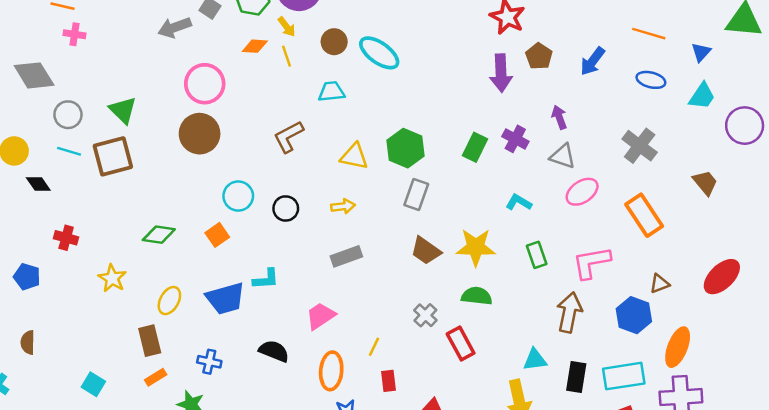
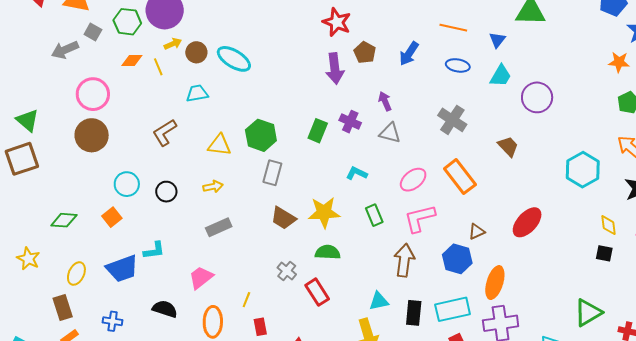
yellow arrow: (287, 27) -> (173, 44), moved, turned -72
pink ellipse: (582, 192) -> (413, 180), moved

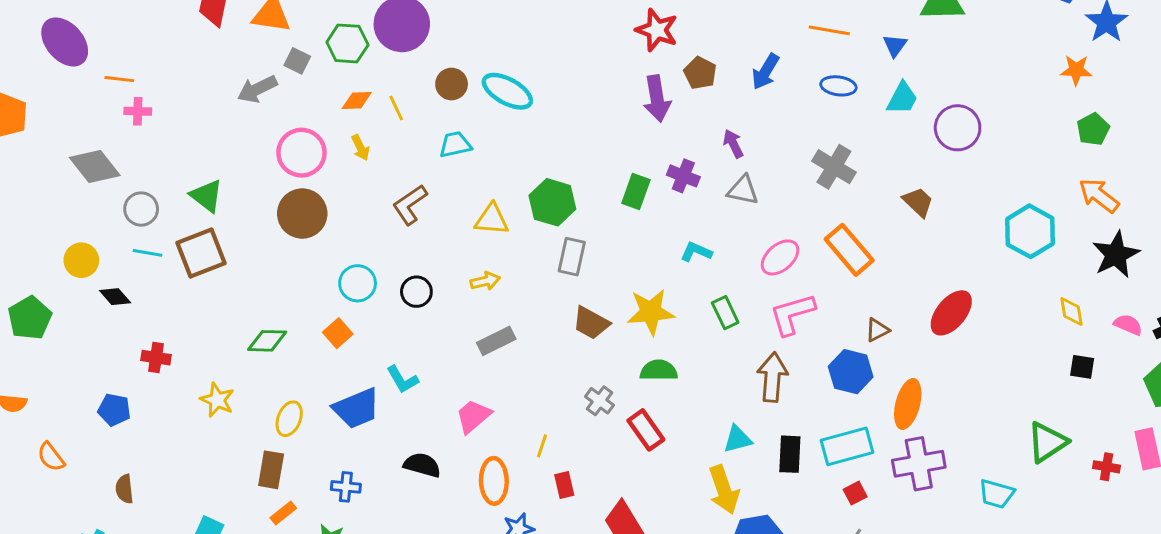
yellow arrow: (173, 44) -> (360, 148), moved, turned 90
cyan L-shape: (154, 250) -> (402, 379), turned 70
black square: (604, 253) -> (1082, 367), moved
brown rectangle: (63, 307) -> (271, 470), turned 30

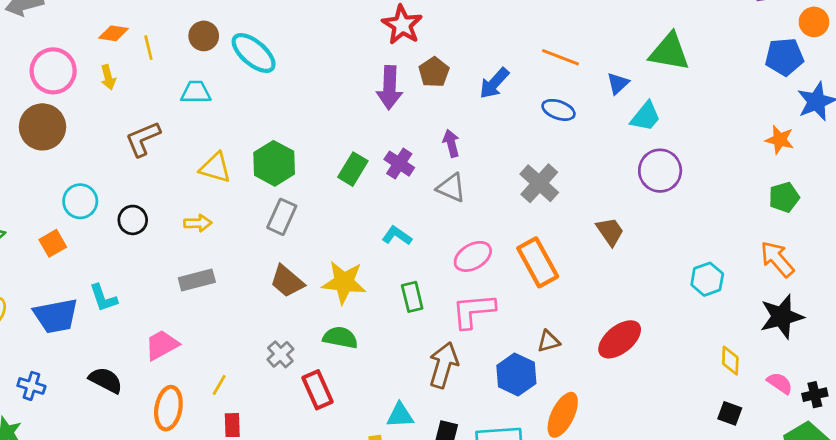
cyan trapezoid: (902, 98) -> (645, 116), moved
cyan hexagon: (1030, 231) -> (707, 279), size x0.7

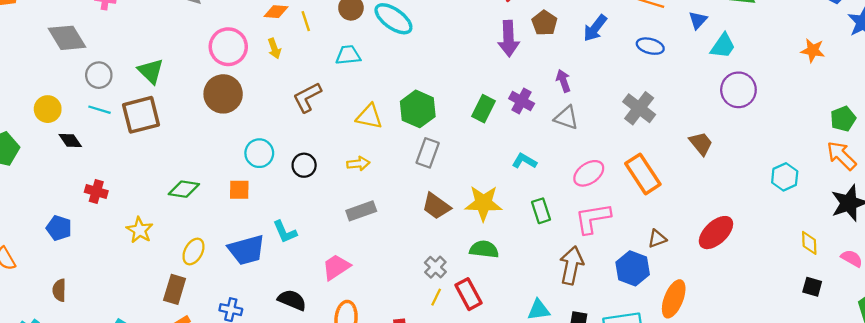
orange star: (780, 140) -> (813, 50), moved
green pentagon: (784, 197) -> (843, 119), moved
orange square: (53, 243) -> (239, 190), turned 35
yellow line: (219, 385) -> (436, 297), moved

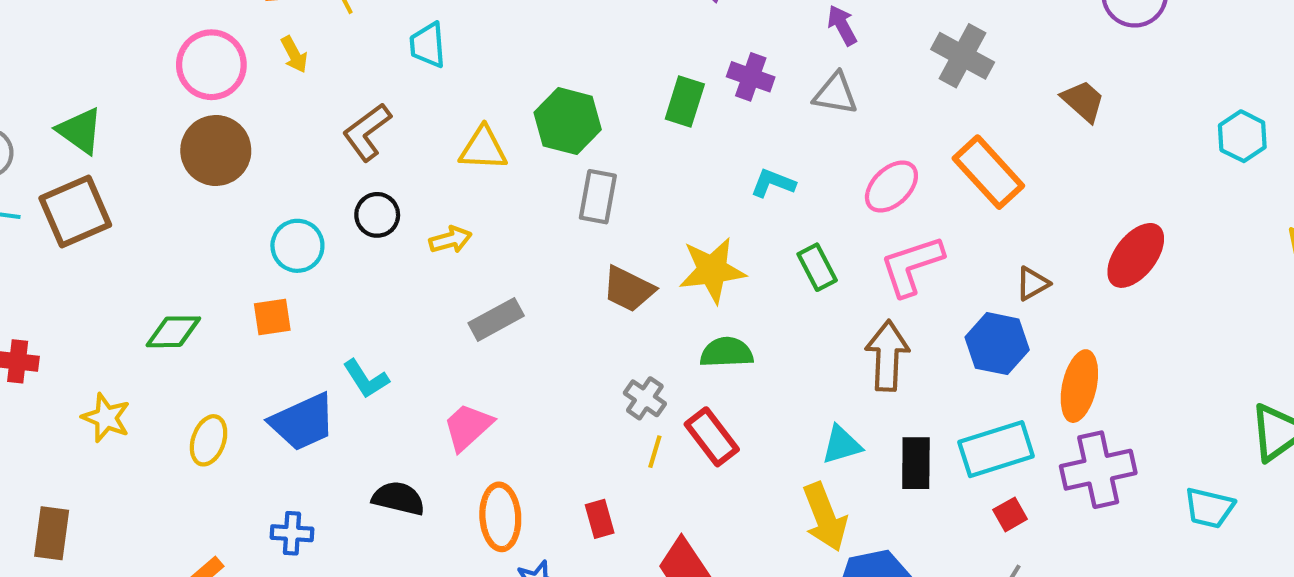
cyan trapezoid: (348, 55) -> (428, 45), turned -80
purple arrow: (563, 81) -> (842, 25), moved
yellow arrow: (358, 164) -> (450, 240), moved
black circle: (304, 165) -> (377, 215), moved
brown rectangle: (175, 289) -> (52, 533), moved

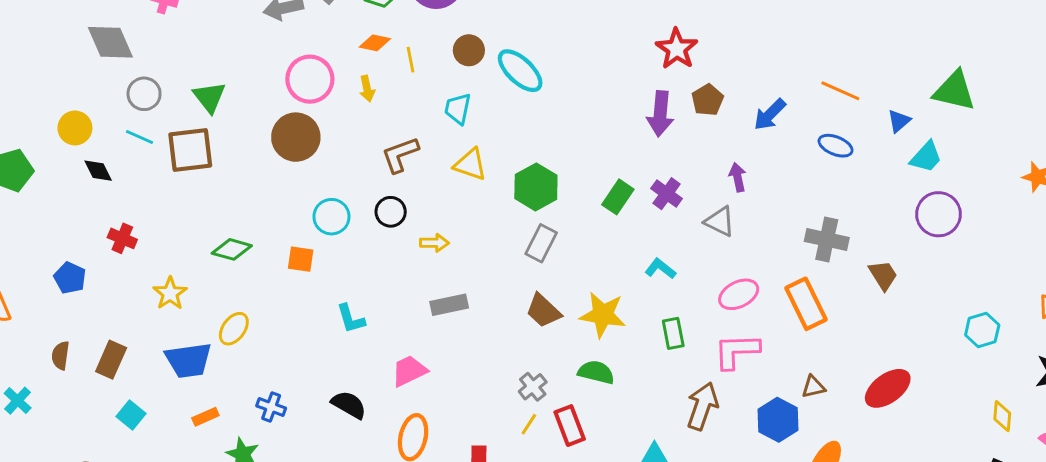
gray cross: (963, 56) -> (827, 239), moved, turned -33
yellow triangle: (483, 148) -> (470, 165), moved
blue trapezoid: (303, 422) -> (188, 360), moved

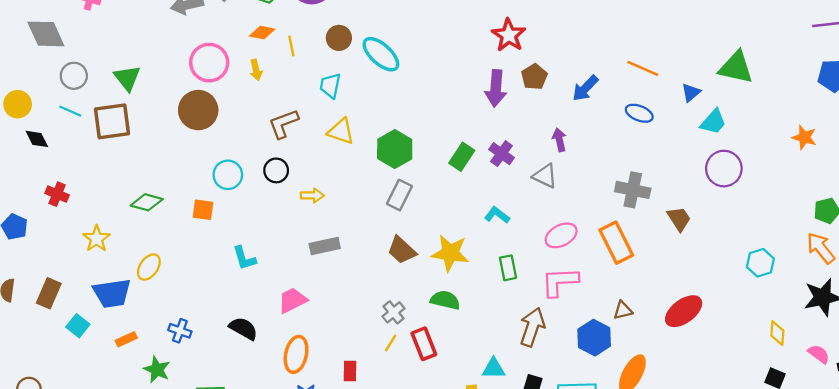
cyan square: (131, 415) -> (78, 326), moved

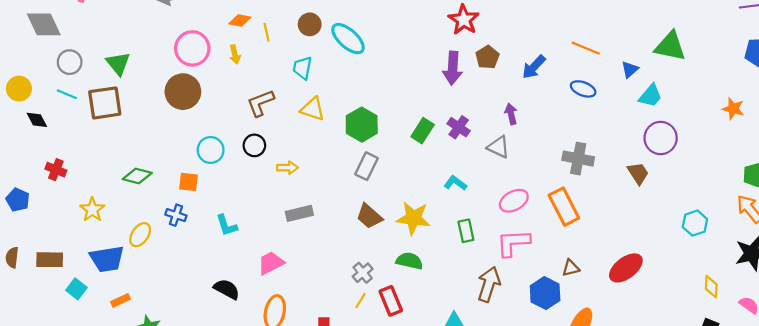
brown trapezoid: (679, 219) -> (638, 173), moved
brown rectangle: (49, 293) -> (50, 260), turned 68
blue cross: (180, 331) -> (176, 215), moved

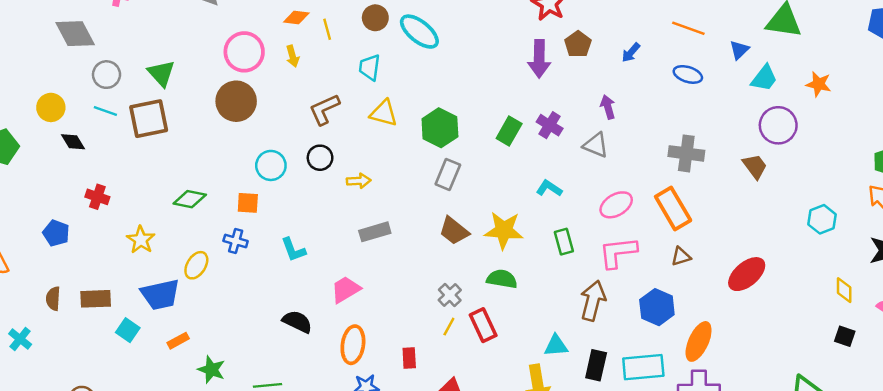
blue arrow: (534, 67) -> (631, 53), size x0.7
orange star: (733, 109) -> (819, 84), moved
brown triangle: (571, 268) -> (681, 256), moved

